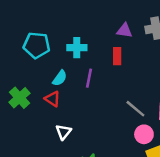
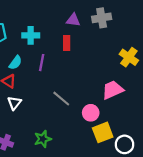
gray line: (135, 109) -> (61, 99), moved
white triangle: (63, 132) -> (14, 103), moved

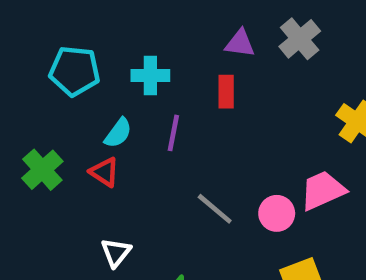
gray cross: (102, 18) -> (300, 39), turned -30
white triangle: (14, 103) -> (116, 252), moved
pink circle: (91, 113) -> (277, 213), moved

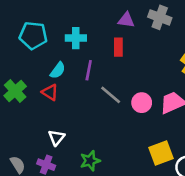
gray cross: (300, 39) -> (160, 17), turned -30
gray line: (215, 209) -> (111, 95), moved
pink circle: (277, 213) -> (142, 103), moved

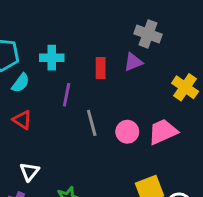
purple triangle: (126, 20) -> (133, 62), moved, turned -30
cyan semicircle: (58, 70) -> (21, 83), moved
gray line: (111, 95) -> (92, 123), turned 35

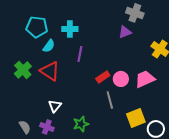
red rectangle: (101, 68) -> (103, 77), moved, turned 56
red triangle: (22, 120) -> (50, 71), size x1.5
gray line: (92, 123) -> (110, 100), moved

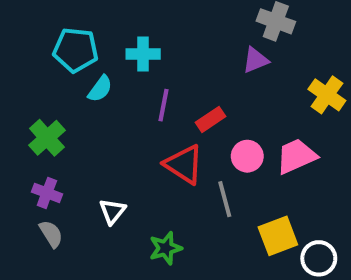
red triangle: (50, 71) -> (184, 164), moved
red rectangle: (103, 77) -> (210, 119), moved
gray semicircle: (25, 127) -> (51, 234), moved
purple cross: (47, 127) -> (47, 193), moved

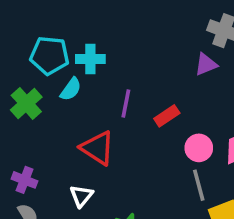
cyan cross: (143, 54) -> (90, 59), moved
green cross: (47, 138) -> (26, 103), moved
red triangle: (184, 164) -> (97, 148), moved
gray line: (225, 199) -> (199, 185), moved

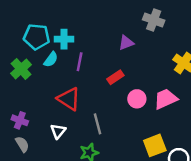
purple triangle: (206, 64) -> (126, 43), moved
purple line: (126, 103) -> (80, 62), moved
gray line: (199, 185) -> (97, 124), moved

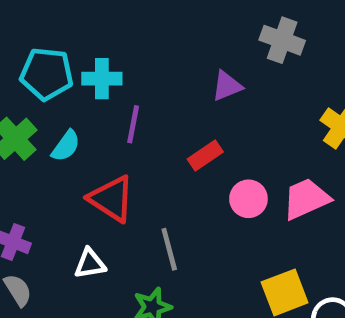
cyan semicircle: (51, 59) -> (66, 146), moved
white triangle: (58, 131) -> (90, 264), turned 42

